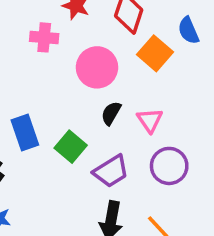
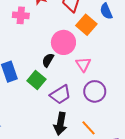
pink circle: (97, 67) -> (63, 42), moved
black semicircle: (111, 113) -> (48, 60), moved

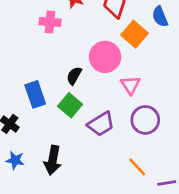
black semicircle: (48, 60) -> (74, 76), moved
black arrow: (60, 124) -> (53, 160), moved

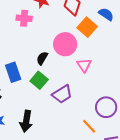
blue semicircle: (160, 17) -> (106, 14), turned 147
purple circle: (145, 120) -> (106, 107), moved

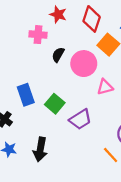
black semicircle: (42, 58) -> (58, 55), moved
pink triangle: (84, 65) -> (105, 87), turned 49

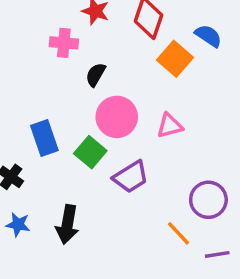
pink circle: (84, 64) -> (117, 117), moved

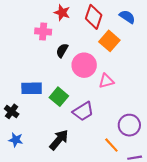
blue semicircle: (208, 36) -> (127, 17), moved
pink circle: (117, 117) -> (84, 65), moved
blue rectangle: (44, 138) -> (32, 88), turned -72
black arrow: (67, 224) -> (59, 140), moved, turned -150

